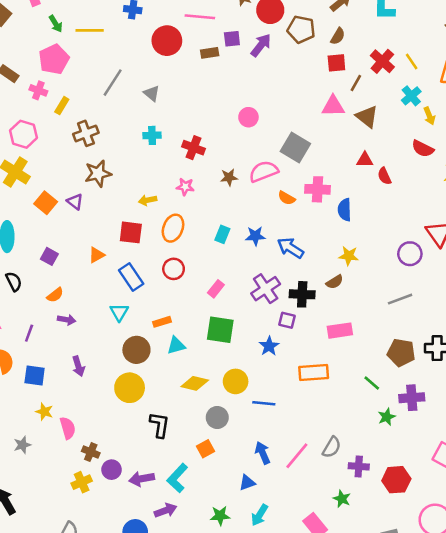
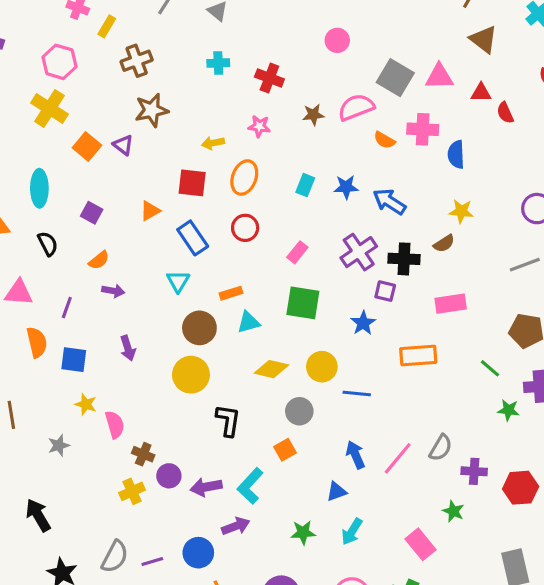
pink triangle: (333, 106) -> (439, 77), moved
green star: (387, 417) -> (508, 410), turned 30

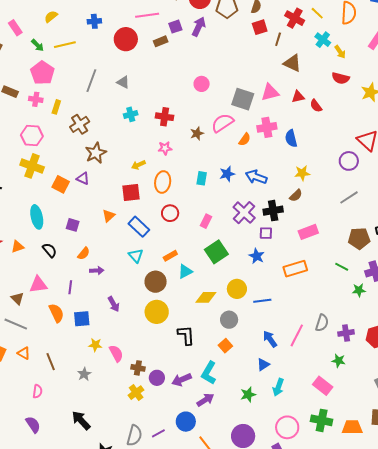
orange semicircle: (384, 140) -> (245, 139), turned -72
green square: (303, 303) -> (216, 252), turned -30

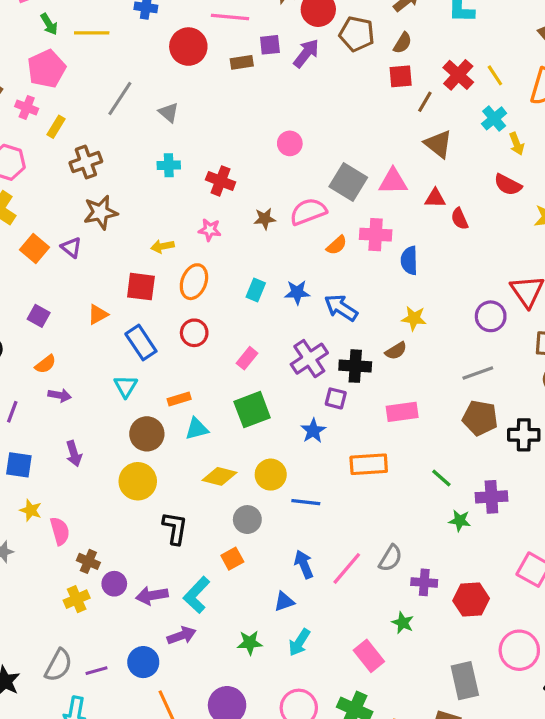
brown pentagon: (359, 238) -> (480, 418), moved

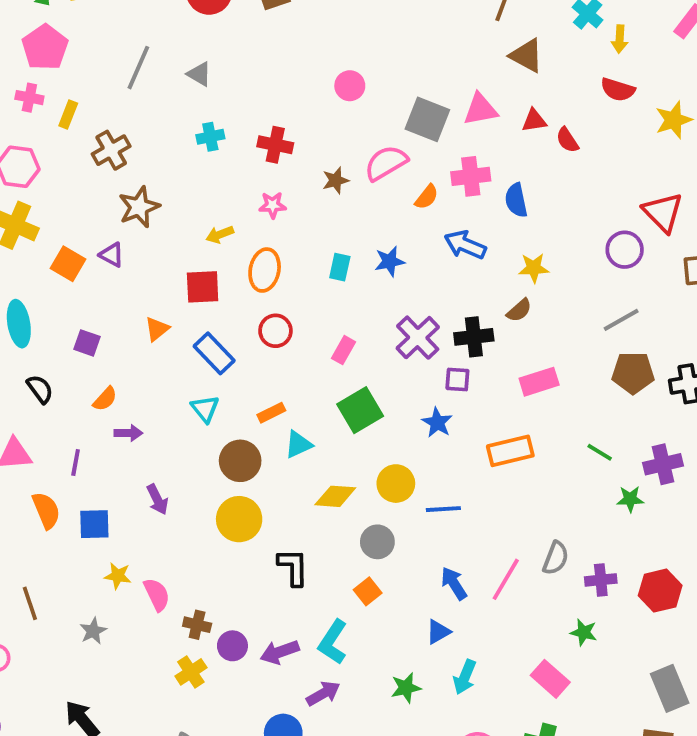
yellow arrow: (517, 144) -> (620, 39), turned 35
blue arrow: (341, 308) -> (465, 245), moved

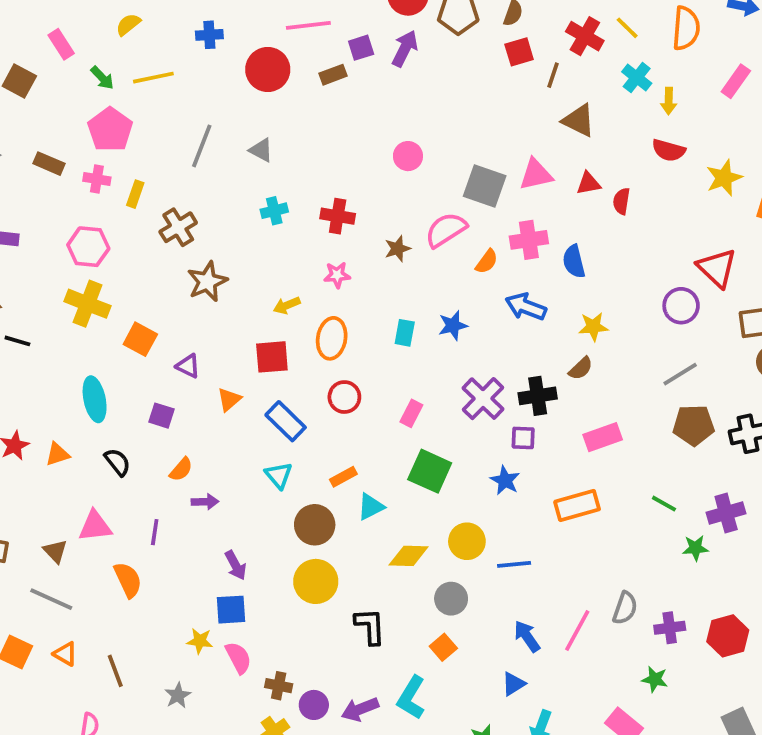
red semicircle: (567, 140) -> (621, 201), turned 45
purple triangle: (112, 255) -> (188, 366), moved
green square: (360, 410) -> (430, 471), turned -33
blue square: (94, 524) -> (231, 610), moved

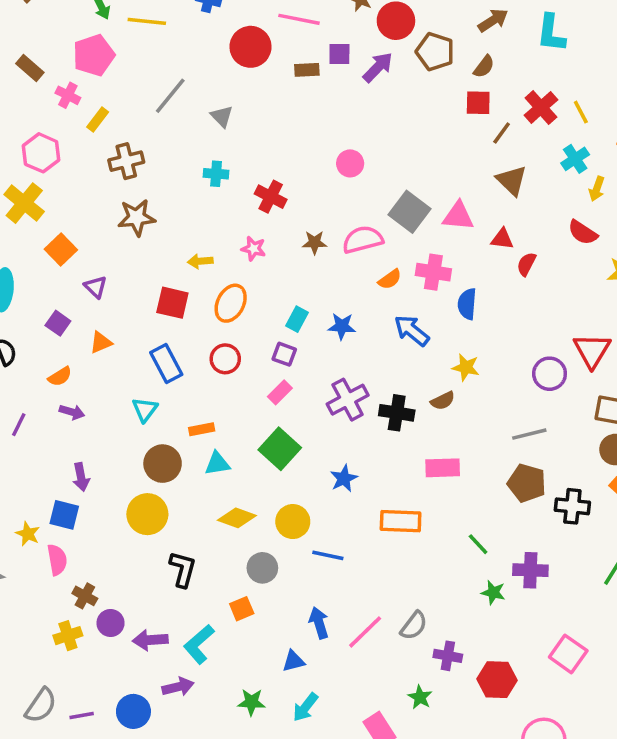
orange triangle: (229, 399) -> (101, 342), moved
purple square: (523, 438) -> (284, 354), moved

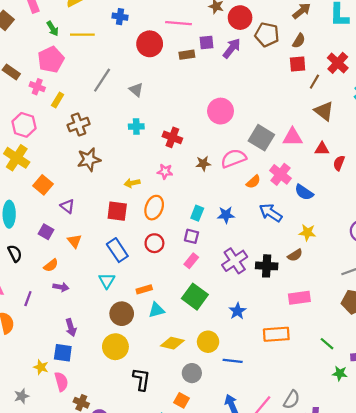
pink circle: (350, 163) -> (221, 111), size x1.5
pink cross: (433, 272) -> (280, 174), turned 35
blue semicircle: (467, 304) -> (304, 192), turned -54
orange triangle: (101, 342) -> (74, 241), turned -40
orange square: (242, 609) -> (181, 400), turned -32

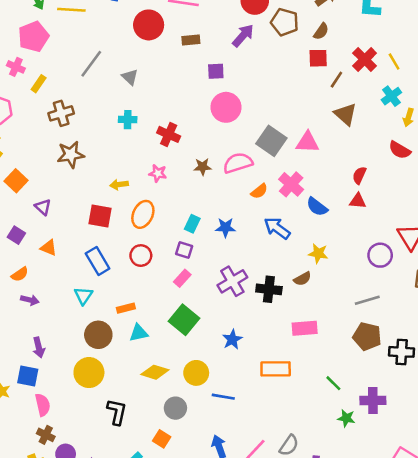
purple square: (206, 42) -> (216, 71), moved
red triangle: (322, 149) -> (358, 201), moved
orange triangle: (74, 241) -> (49, 248), turned -32
pink semicircle: (61, 382) -> (43, 405), moved

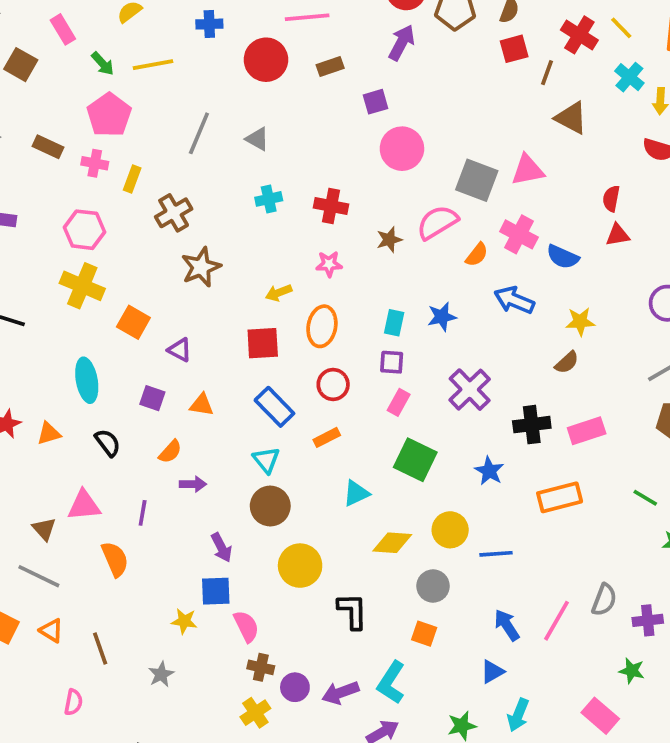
black cross: (269, 289) -> (532, 425), moved
orange rectangle: (126, 308) -> (327, 437), moved
brown circle: (98, 335) -> (270, 506), moved

